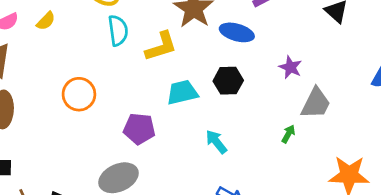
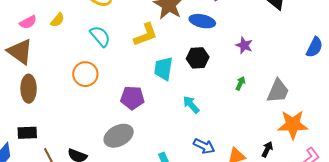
cyan semicircle: (118, 31) -> (100, 36), moved, turned -30
cyan trapezoid: (182, 92) -> (163, 69), turned -65
gray trapezoid: (316, 103) -> (278, 91), moved
green arrow: (288, 134) -> (240, 83), moved

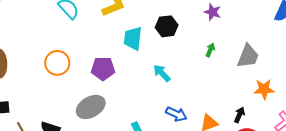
orange circle: (85, 74) -> (57, 63), moved
orange star: (293, 125) -> (264, 89), size x0.7

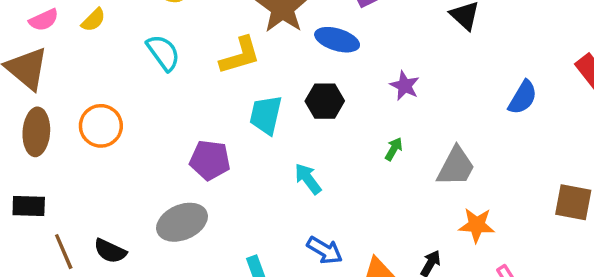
orange circle: (57, 63) -> (101, 126), moved

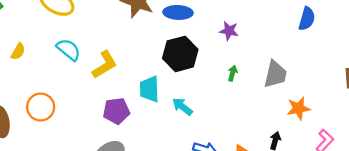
yellow semicircle: (93, 20) -> (18, 51), moved
yellow L-shape: (240, 56) -> (105, 65), moved
black hexagon: (325, 101) -> (180, 54), size x1.4
cyan trapezoid: (266, 115) -> (149, 89), moved

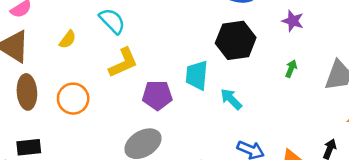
yellow semicircle: (18, 51) -> (68, 39), moved
yellow L-shape: (105, 65) -> (123, 63), moved
orange circle: (41, 107) -> (73, 99), moved

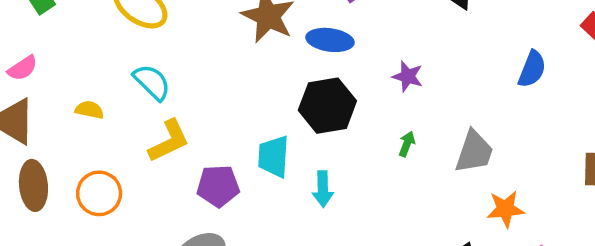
yellow semicircle: (68, 39) -> (89, 110), turned -114
cyan arrow: (231, 99) -> (323, 189), turned -135

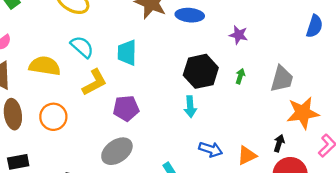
black hexagon: (327, 106) -> (201, 71), moved
yellow semicircle: (89, 110) -> (45, 66), size x1.8
cyan trapezoid: (274, 156) -> (127, 53), moved
orange star: (505, 209) -> (303, 113), size x1.4

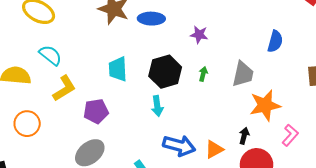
blue semicircle: (314, 26) -> (275, 41), moved
cyan trapezoid: (127, 53) -> (118, 69), moved
blue arrow: (211, 149) -> (179, 146), size x1.4

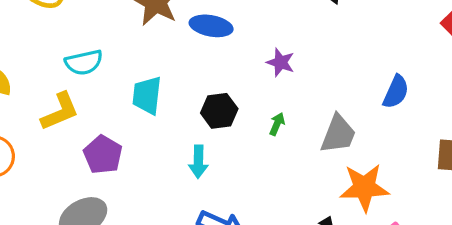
cyan semicircle: (50, 55) -> (84, 62), moved, turned 120
black hexagon: (165, 72) -> (219, 111), size x0.7
purple pentagon: (96, 111) -> (103, 155), turned 30

